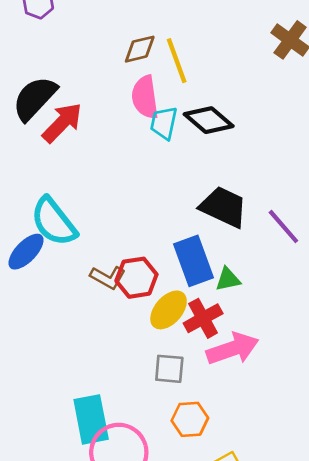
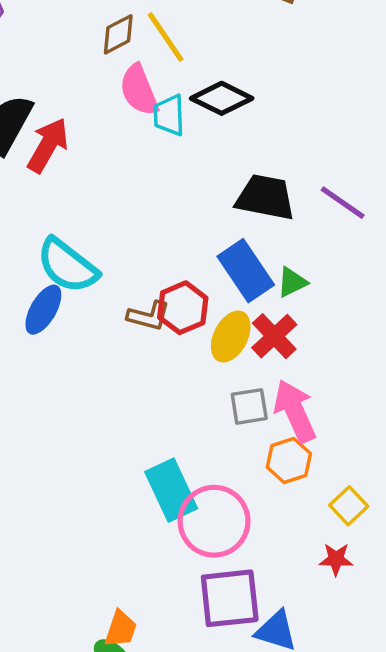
pink arrow: (233, 349) -> (295, 411), moved, turned -81

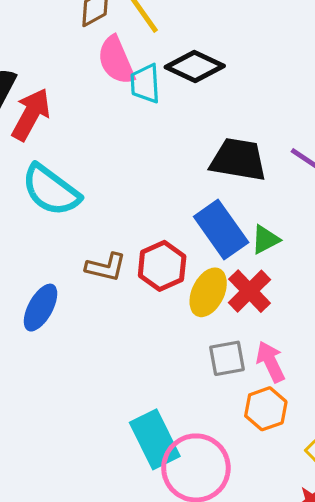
cyan semicircle: (67, 266) -> (51, 190), moved
blue ellipse: (43, 310) -> (41, 308), moved
brown L-shape: (149, 316) -> (106, 267), moved
pink arrow: (295, 411) -> (271, 362), size x0.7

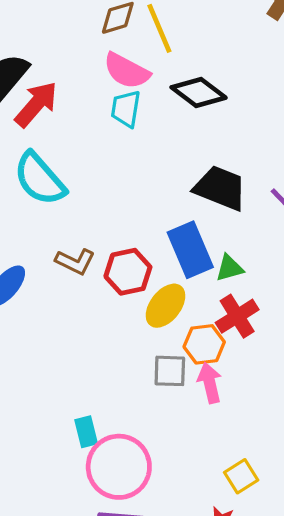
pink semicircle: (116, 60) -> (127, 71), turned -51
cyan trapezoid: (145, 84) -> (126, 109), moved
red cross: (249, 291) -> (237, 316), moved
orange hexagon: (266, 409) -> (204, 344), moved
cyan rectangle: (155, 439) -> (86, 432), size x0.6

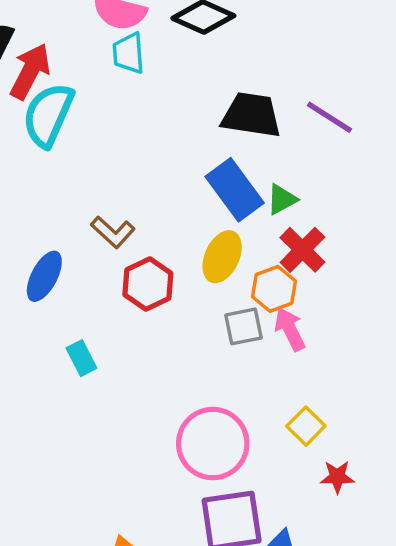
cyan semicircle: (40, 179) -> (48, 115), moved, turned 78
brown L-shape: (75, 262) -> (113, 232), turned 30
red hexagon: (128, 272) -> (148, 284), moved
cyan rectangle: (86, 432) -> (81, 358), moved
yellow square: (241, 476) -> (306, 426), moved

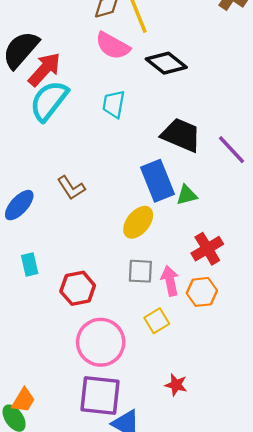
cyan trapezoid: (128, 53) -> (114, 104), moved
red cross: (302, 250) -> (207, 249), moved
red hexagon: (148, 284) -> (78, 288), moved
orange hexagon: (274, 289) -> (202, 292), moved
yellow square: (306, 426) -> (157, 321), moved

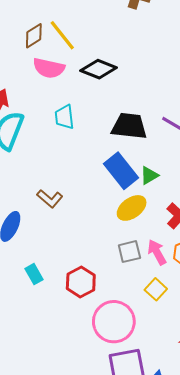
yellow ellipse: (138, 222) -> (132, 208), moved, turned 32

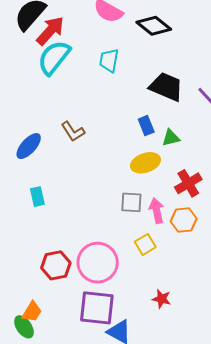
blue rectangle: (121, 171) -> (146, 126), size x0.6
red hexagon: (81, 282) -> (56, 265), moved

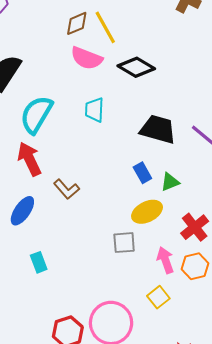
red arrow: (50, 31) -> (29, 159), moved, turned -60
gray square: (131, 202) -> (124, 243), moved

